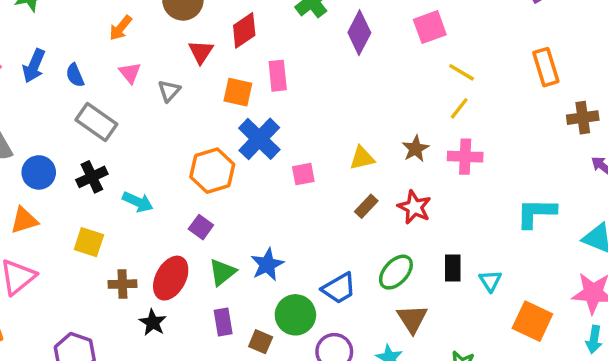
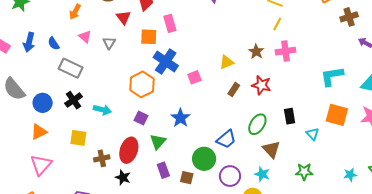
blue star: (267, 264) -> (181, 118), moved
cyan triangle: (490, 281) -> (313, 134), moved
orange square: (532, 321) -> (337, 115), moved

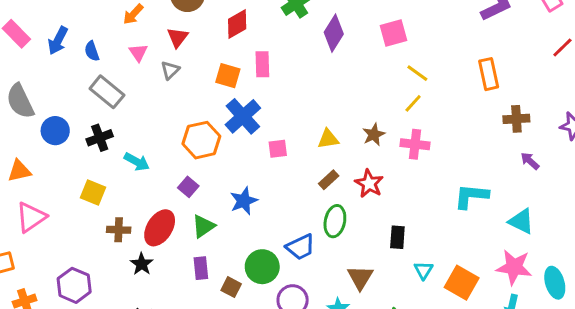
red triangle: (123, 17) -> (178, 37), moved
orange square: (337, 115) -> (462, 283), moved
green ellipse: (257, 124) -> (335, 221), moved, turned -35
orange triangle: (39, 132) -> (19, 171), moved

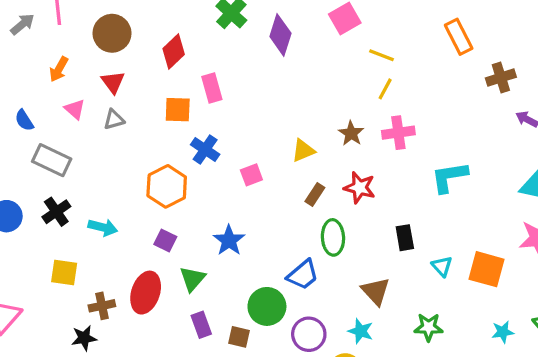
gray triangle: (170, 70) -> (114, 120), turned 42
blue cross: (243, 116) -> (205, 149), size x0.7
cyan L-shape: (471, 196) -> (449, 177), moved
black star: (142, 264) -> (84, 338), moved, turned -30

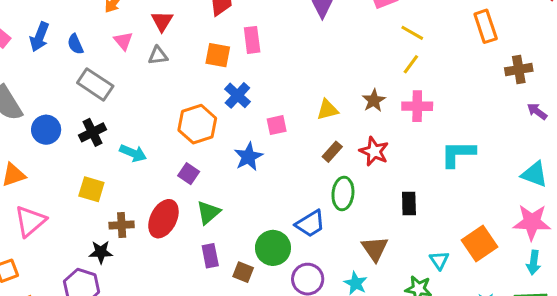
blue star: (229, 240) -> (248, 157), moved
cyan triangle: (442, 266) -> (439, 260), moved
orange square: (486, 269) -> (480, 243), turned 32

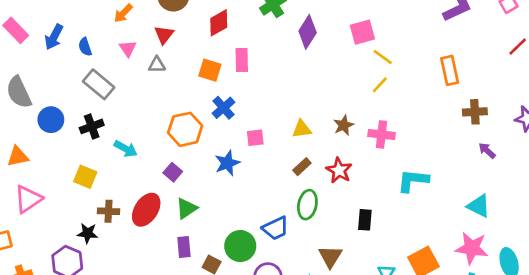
yellow line: (412, 33) -> (383, 57), moved
yellow line: (411, 64) -> (380, 85), moved

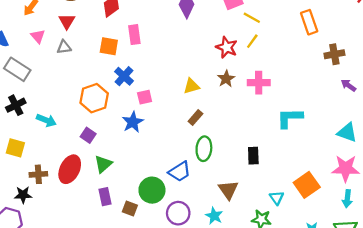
pink square: (255, 138) -> (145, 97), moved
red star: (339, 170) -> (227, 47), moved

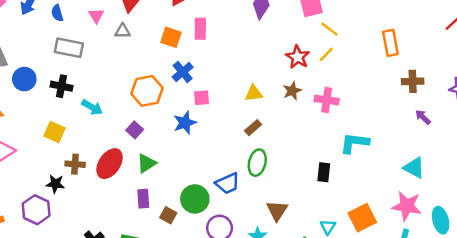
gray rectangle: (17, 69) -> (69, 48), turned -30
black cross: (16, 105) -> (62, 86), turned 30
black rectangle: (253, 156) -> (324, 172), moved

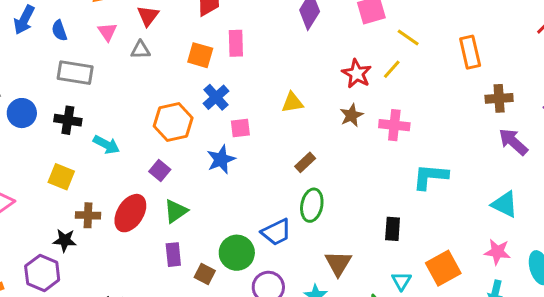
yellow line: (329, 29) -> (408, 38), moved
yellow triangle: (254, 93) -> (292, 103), moved
purple arrow: (423, 117) -> (513, 142), size x1.5
black rectangle: (324, 172) -> (393, 229), moved
pink star: (407, 206) -> (497, 252), size x0.7

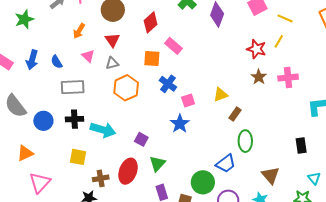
pink rectangle: (236, 43) -> (173, 46), turned -36
yellow triangle: (292, 103) -> (221, 95), moved
orange hexagon: (173, 122) -> (126, 88), moved
cyan arrow: (106, 145) -> (103, 130), size x1.4

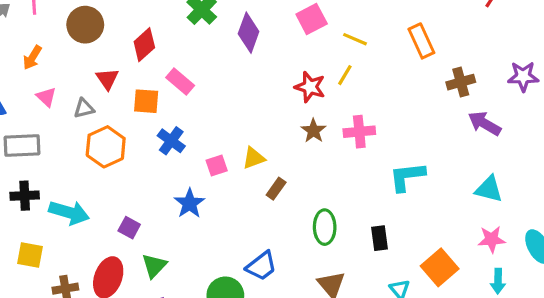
red triangle: (112, 40) -> (107, 79), moved
pink square: (188, 101) -> (217, 166), moved
green ellipse: (245, 141) -> (325, 227), moved

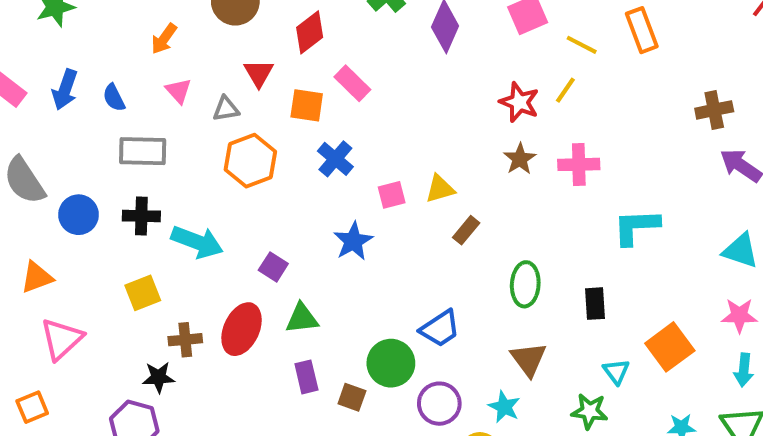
orange rectangle: (421, 41) -> (642, 30), moved
yellow square: (30, 255) -> (143, 293), turned -36
green triangle: (154, 266) -> (302, 318), turned 36

